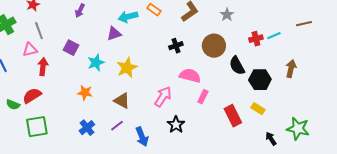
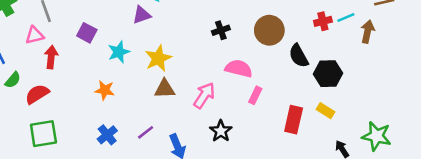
brown arrow: (291, 69) -> (368, 32), moved
brown triangle: (122, 101) -> (165, 89), moved, turned -30
green semicircle: (13, 105) -> (13, 80), moved, turned -72
red rectangle: (233, 116) -> (294, 120), turned 40

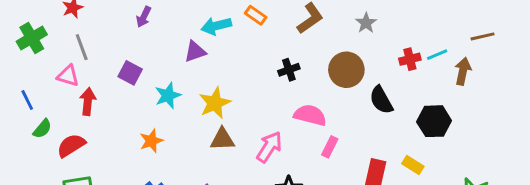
pink triangle: (34, 35) -> (68, 76), turned 30
black hexagon: (328, 74) -> (434, 121), moved
orange star: (105, 90) -> (151, 141), turned -30

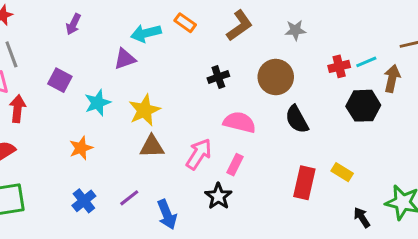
gray star: (366, 23) -> (295, 30), turned 30
black semicircle: (381, 100) -> (297, 119), moved
black hexagon: (434, 121) -> (363, 106), moved
pink rectangle: (330, 147) -> (235, 165), moved

